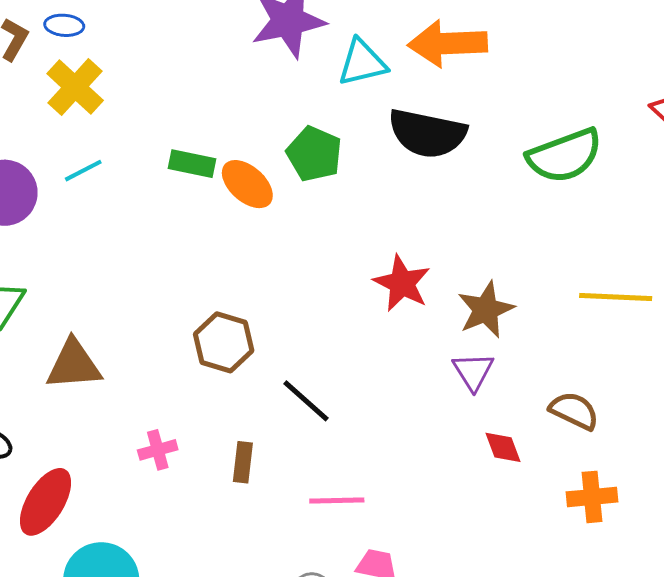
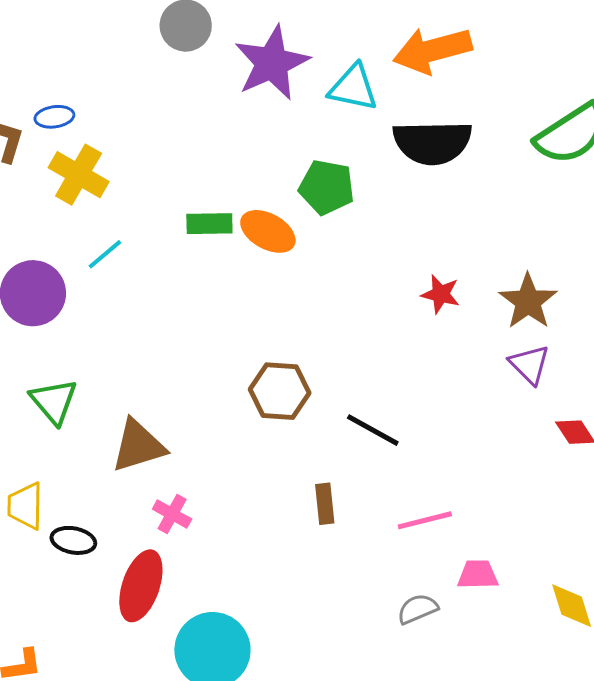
cyan triangle: (362, 63) -> (353, 88), turned 38
red star: (402, 283) -> (441, 294), size x0.7
pink cross: (158, 450) -> (172, 514), moved, turned -33

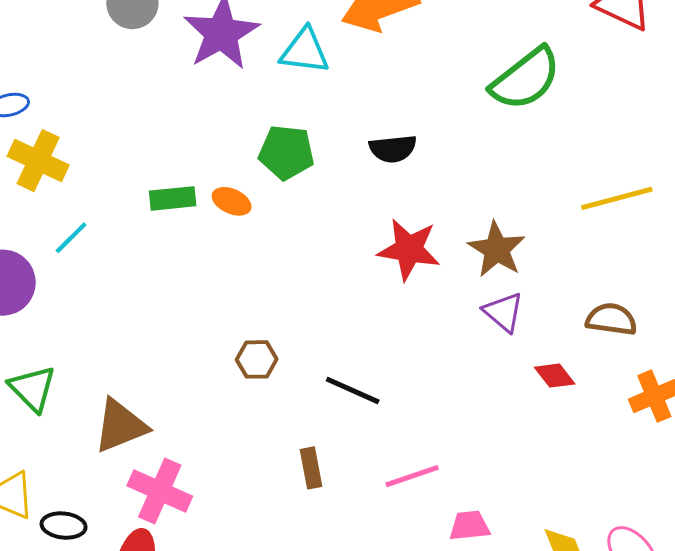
black semicircle: (432, 142) -> (393, 149), moved, size x0.6
orange ellipse: (268, 231) -> (232, 201), size x0.7
red star: (441, 294) -> (409, 249), size x1.6
brown hexagon: (280, 391) -> (257, 359), size x0.7
pink cross: (172, 514) -> (160, 491), size x1.6

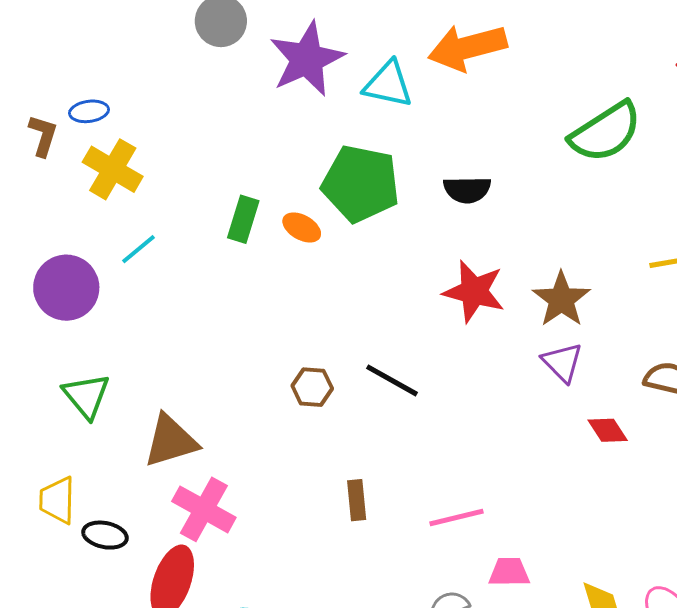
green pentagon: (286, 152) -> (361, 184), size x1.4
green rectangle: (173, 198) -> (243, 219), turned -72
black line: (353, 390) -> (392, 380), moved

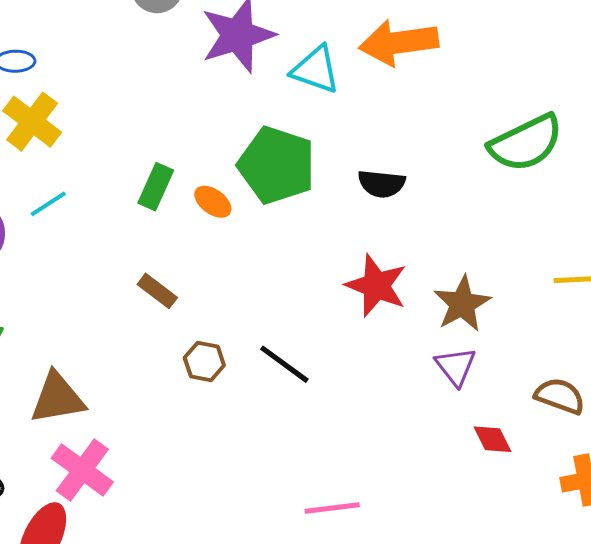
brown rectangle: (357, 500) -> (157, 291), moved, turned -54

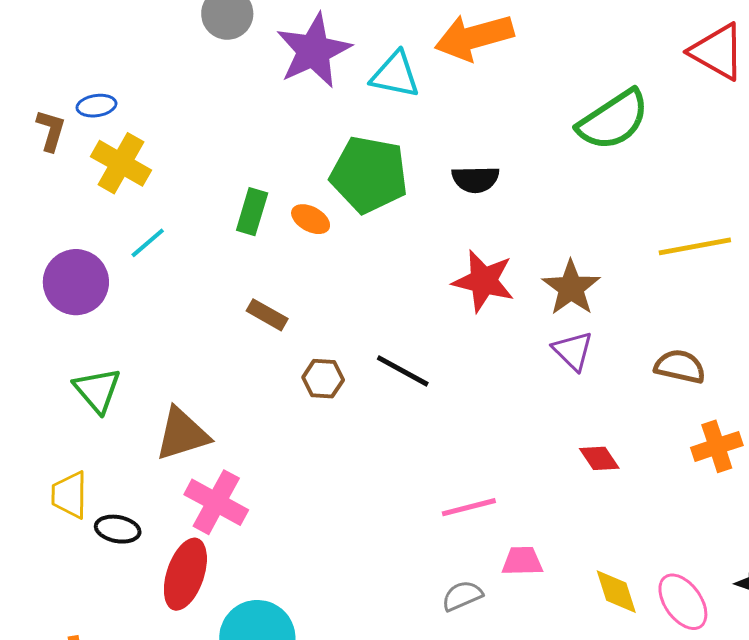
red diamond: (493, 439) -> (599, 458), moved

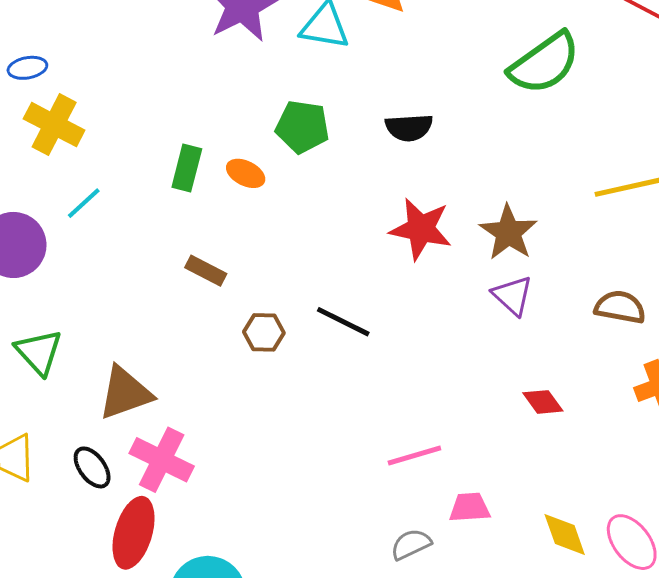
green pentagon: (369, 175) -> (302, 127), size x0.7
black ellipse: (118, 529) -> (92, 467), moved, turned 45

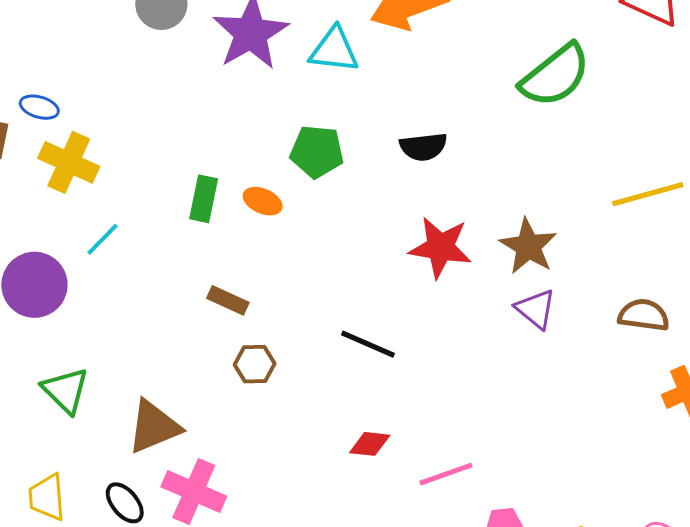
blue ellipse: (27, 68) -> (39, 107), turned 30
brown hexagon: (264, 332) -> (255, 364), moved
red diamond: (543, 402) -> (370, 444), moved, turned -45

